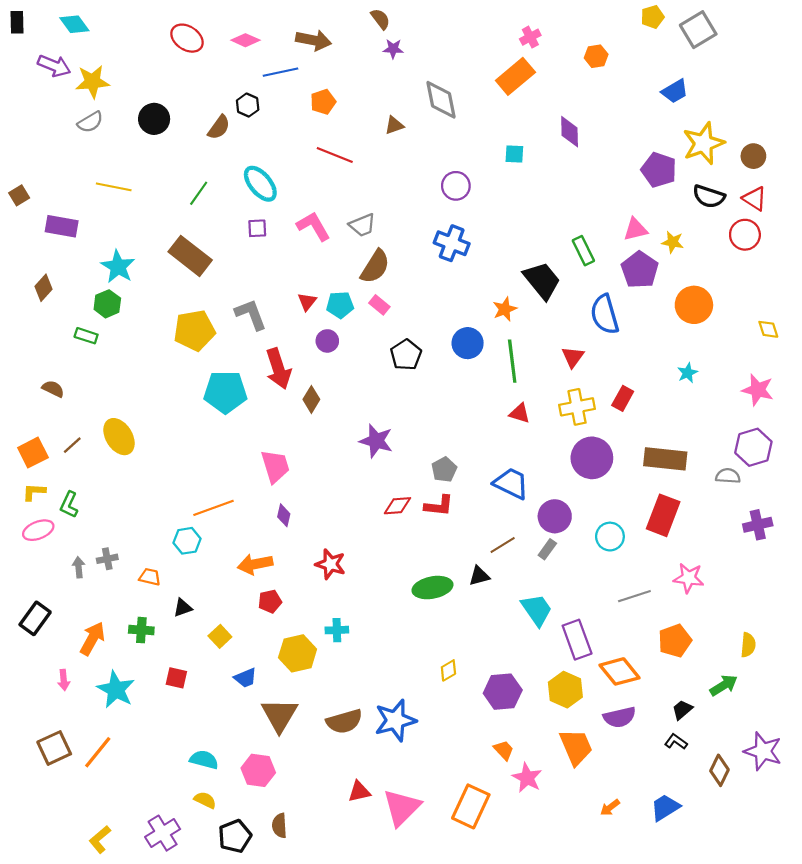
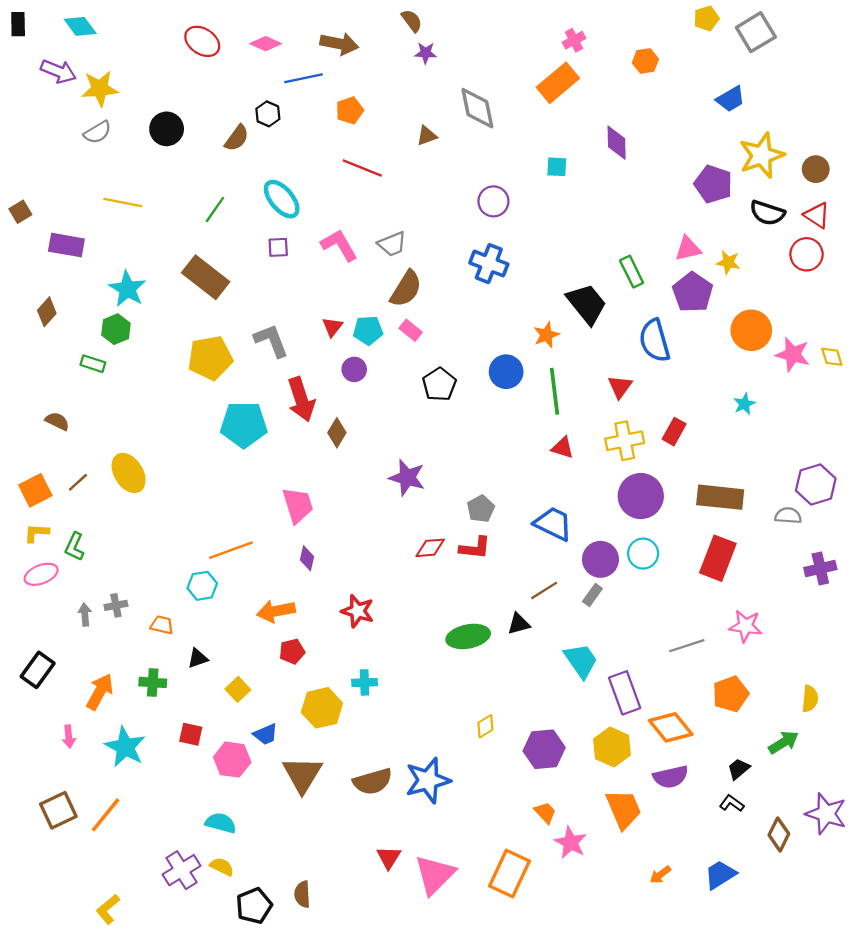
pink star: (758, 390) -> (793, 354), moved
cyan circle: (610, 537) -> (643, 554), moved
pink hexagon: (258, 770) -> (232, 760), moved
red triangle: (359, 792) -> (389, 857), turned -45
purple cross: (163, 833) -> (182, 870), moved

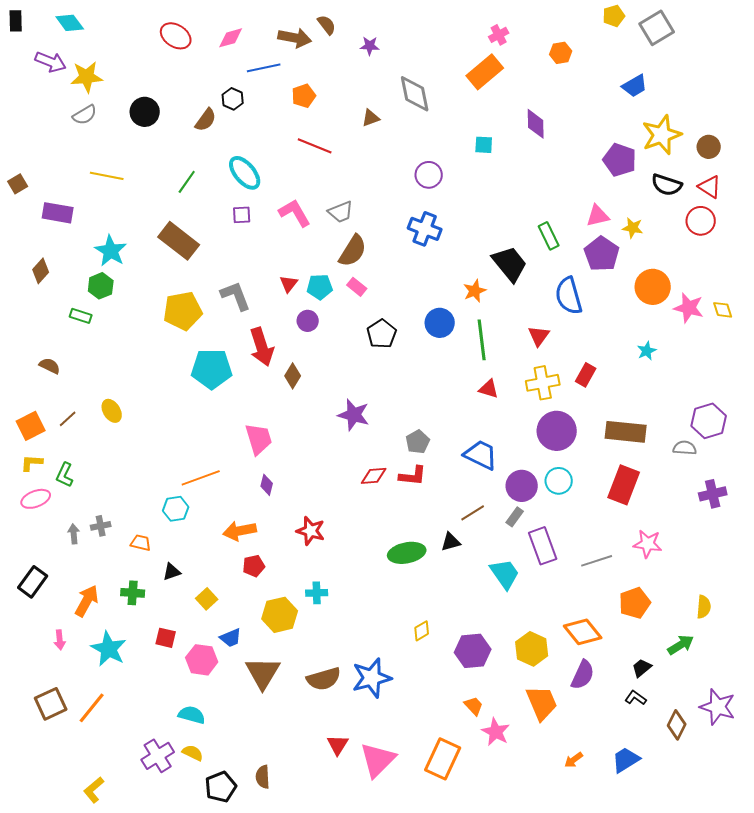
brown semicircle: (412, 21) -> (327, 25), moved
pink diamond: (266, 44) -> (231, 38), turned -40
yellow ellipse: (129, 473) -> (112, 411), size x0.7
purple rectangle: (625, 693) -> (543, 546), moved
purple semicircle: (671, 777) -> (583, 675), turned -52

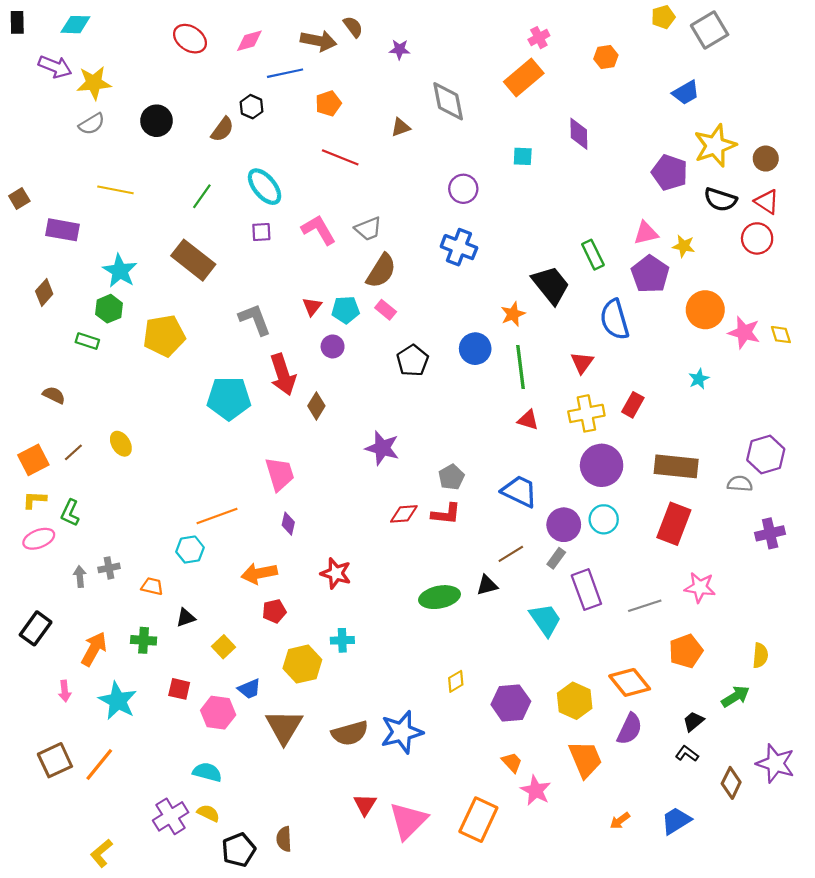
cyan diamond: (70, 23) -> (75, 25), turned -52
yellow pentagon: (183, 311) -> (164, 336), moved

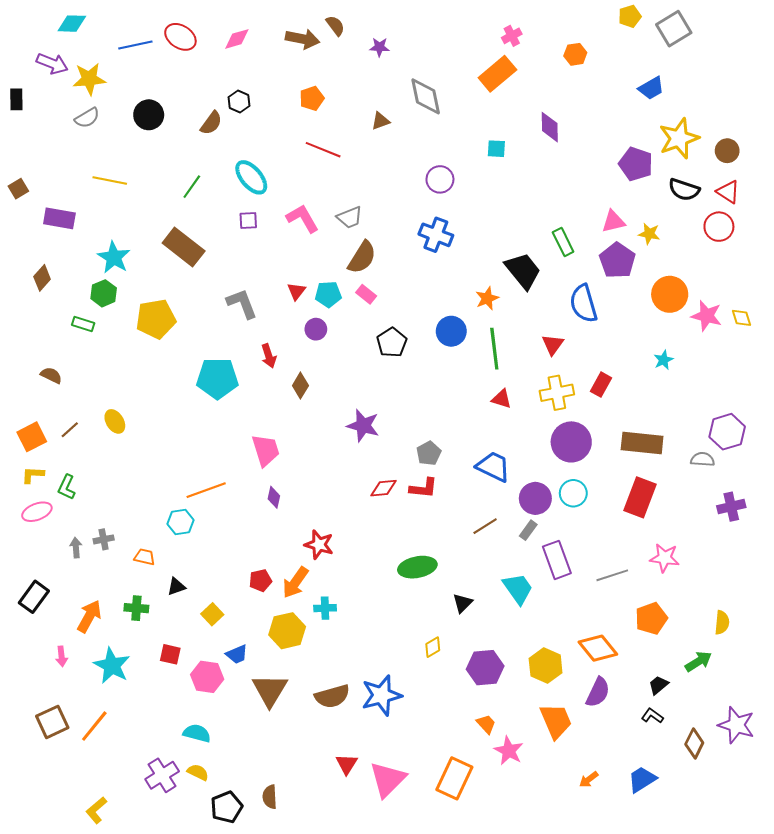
black rectangle: (17, 22) -> (16, 99), moved
blue line: (285, 73) -> (135, 45), moved
red arrow: (283, 375) -> (269, 356), size x0.6
orange arrow: (259, 573) -> (295, 582), moved, turned -44
black triangle: (487, 585) -> (463, 603), moved, turned -30

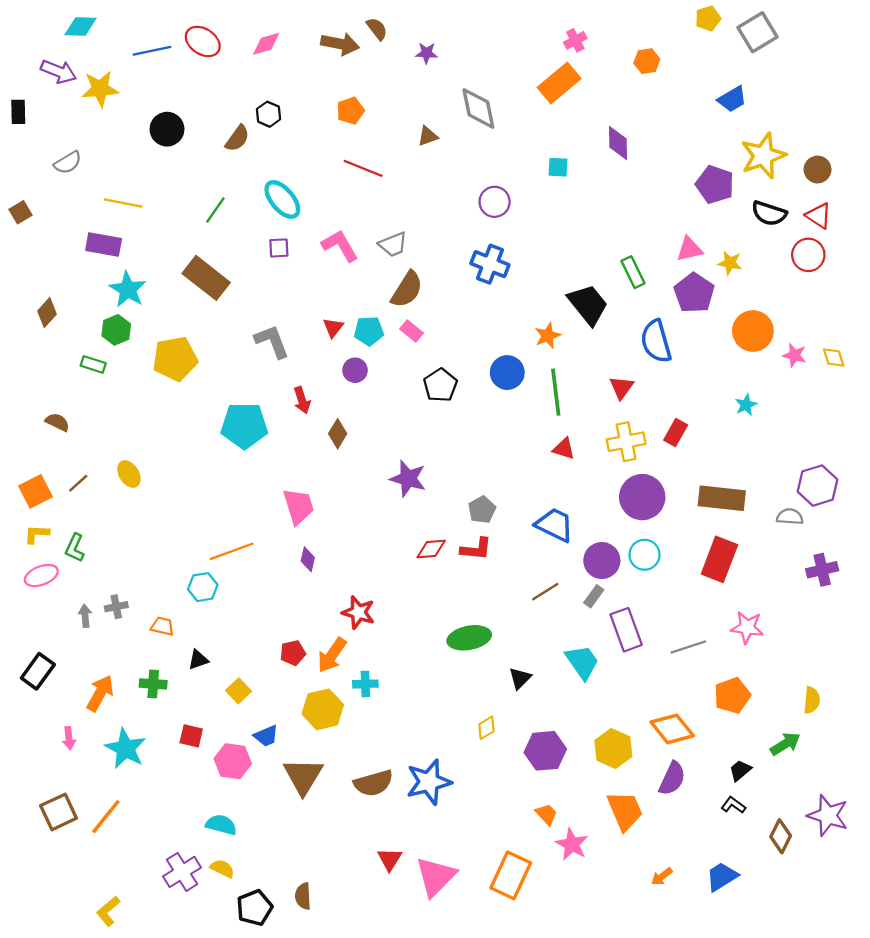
gray semicircle: (87, 118) -> (68, 163), moved
purple rectangle: (59, 218) -> (104, 244), moved
pink star: (707, 316) -> (794, 355), size x0.7

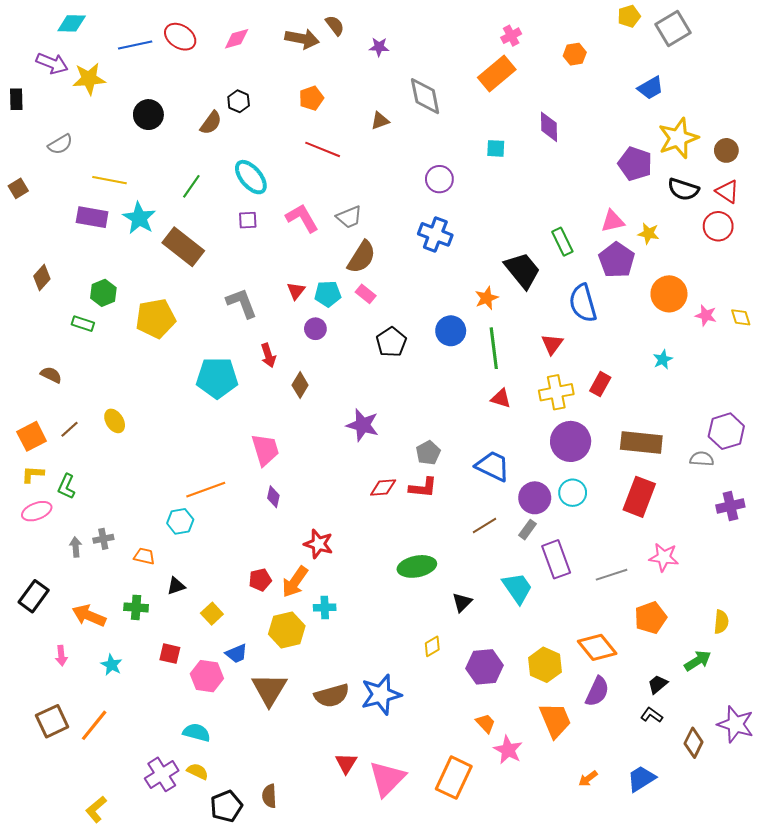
cyan star: (128, 289) -> (139, 218), moved
orange arrow: (100, 693) -> (89, 616), turned -96
cyan star: (125, 749) -> (112, 665), size x0.6

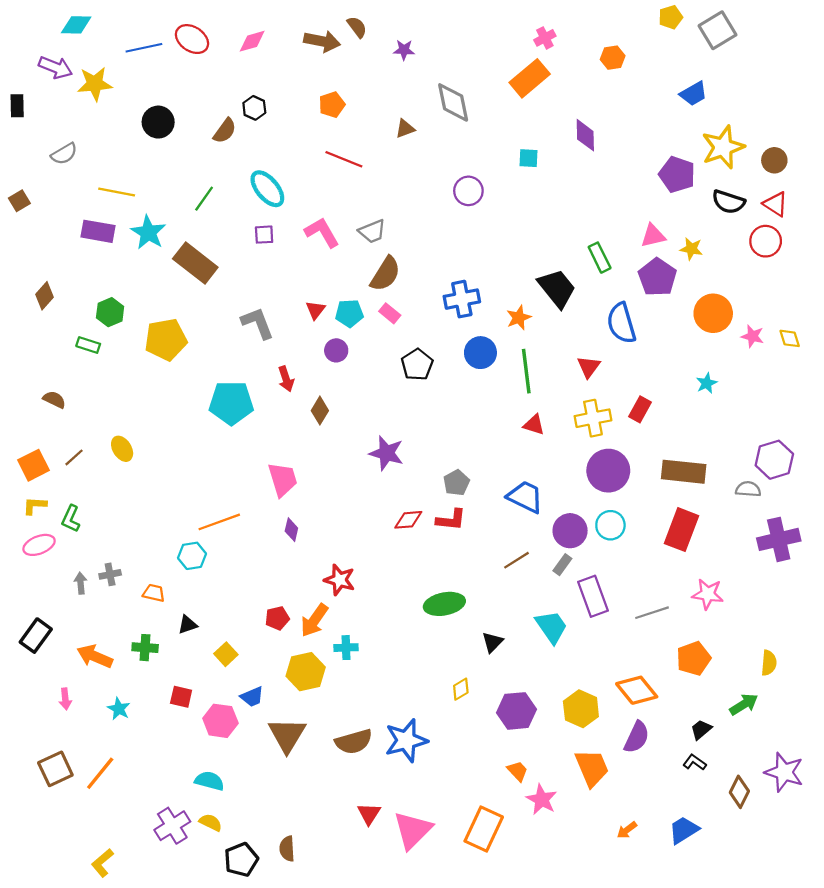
blue cross: (435, 234) -> (462, 299), moved, turned -32
purple cross: (730, 506) -> (779, 539), size x1.4

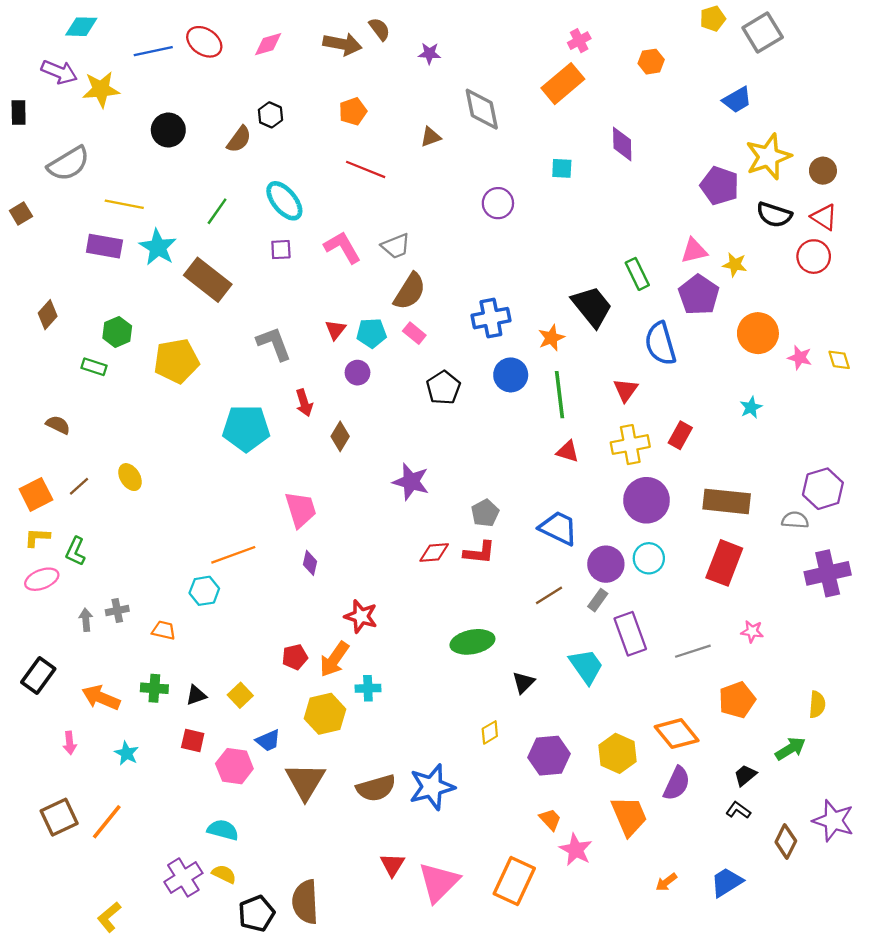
gray semicircle: (64, 154) -> (68, 164), size x1.5
pink star: (708, 594) -> (752, 631), size x0.7
black triangle: (188, 625) -> (196, 695), moved
brown semicircle: (287, 849) -> (305, 902), size x1.6

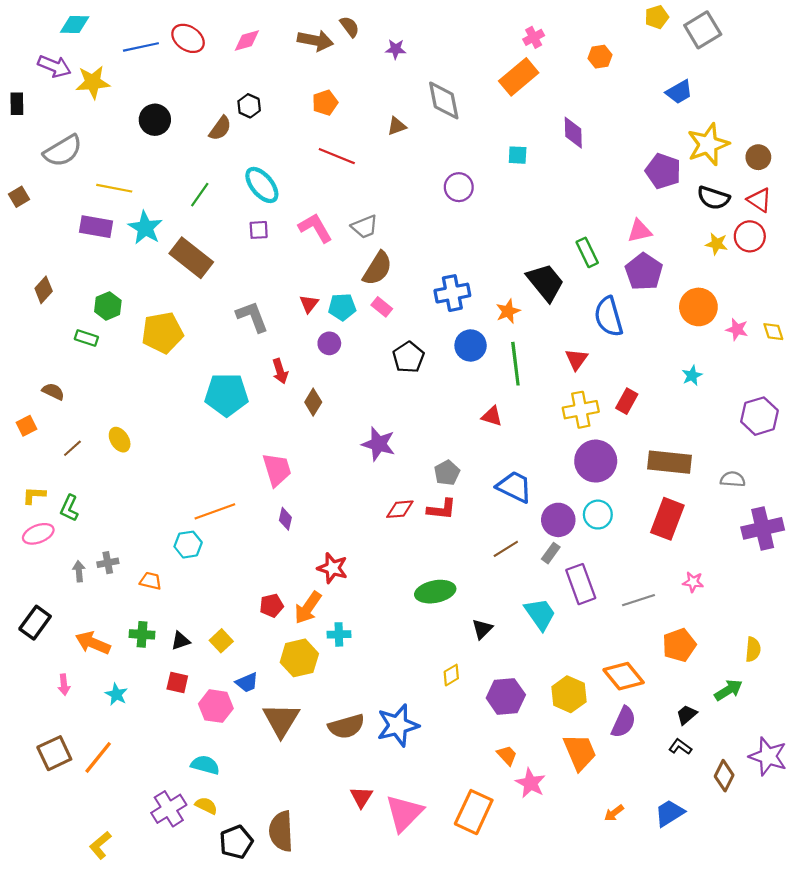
yellow star: (735, 265) -> (717, 244), moved
red triangle: (568, 452) -> (492, 416), moved
purple hexagon: (823, 489) -> (759, 416), moved
orange square: (36, 494) -> (26, 426), moved, size x0.7

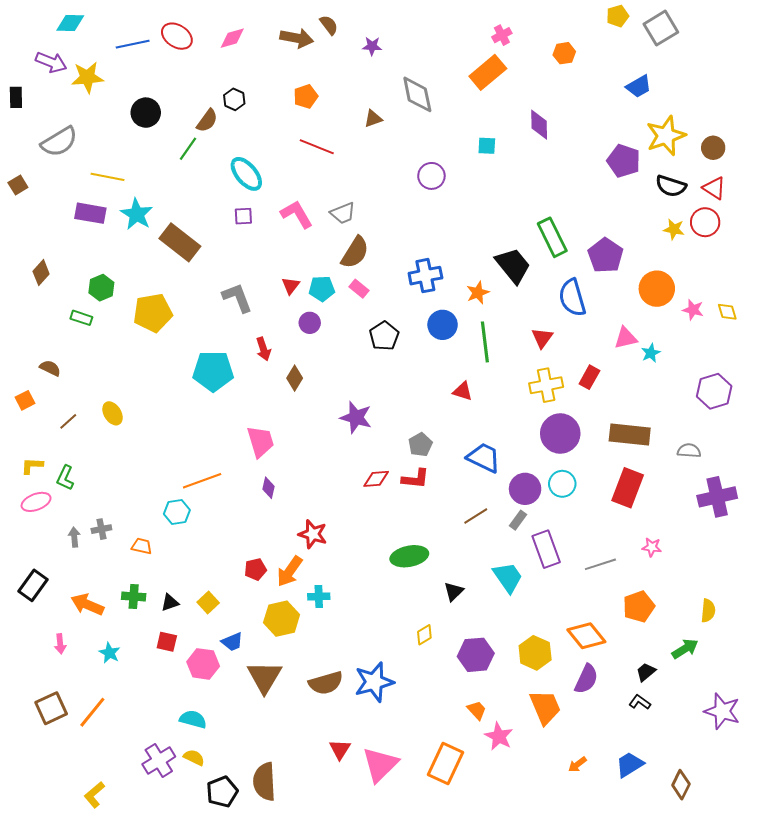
green line: (200, 195) -> (188, 149), moved
pink triangle: (640, 231) -> (626, 338), moved
green rectangle: (587, 252) -> (552, 237), size x1.4
brown diamond: (724, 776) -> (681, 785), moved

